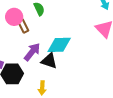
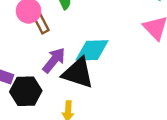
black triangle: (49, 61) -> (78, 73), size x1.4

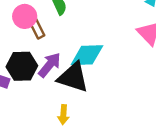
black hexagon: (26, 91) -> (22, 66), moved

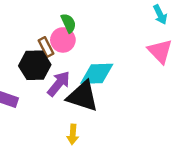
pink circle: (25, 16) -> (63, 40), moved
black hexagon: (22, 66) -> (35, 65), moved

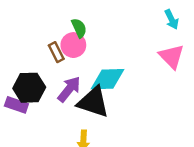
black hexagon: (35, 65) -> (29, 88), moved

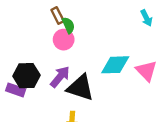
brown rectangle: (56, 52) -> (58, 16), moved
pink triangle: (172, 56) -> (146, 71), moved
cyan diamond: (108, 79) -> (115, 65), moved

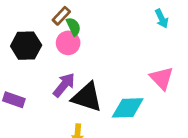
brown rectangle: (58, 16) -> (61, 16), turned 70
cyan diamond: (115, 65) -> (128, 108), moved
black hexagon: (26, 76) -> (26, 46), moved

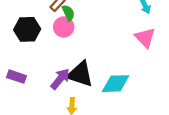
pink triangle: (162, 78) -> (145, 38), moved
purple arrow: (64, 85) -> (60, 79), moved

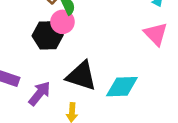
black hexagon: (27, 29) -> (48, 35), moved
purple arrow: (60, 79) -> (40, 93), moved

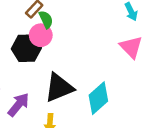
black triangle: (81, 76) -> (59, 88), turned -40
cyan diamond: (122, 87) -> (98, 98), turned -40

